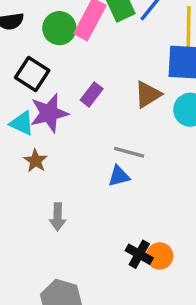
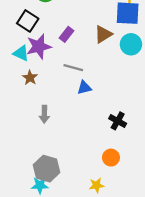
gray line: (129, 152) -> (73, 68), moved
black cross: (139, 254) -> (118, 121), moved
orange circle: (160, 256) -> (111, 158), moved

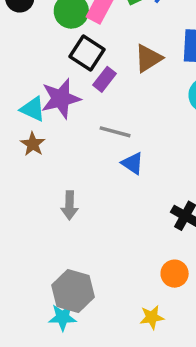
black square: (28, 21) -> (87, 53), moved
brown triangle: (103, 34) -> (148, 58), moved
brown star: (30, 78) -> (33, 144), moved
blue triangle: (84, 88) -> (133, 163), turned 48

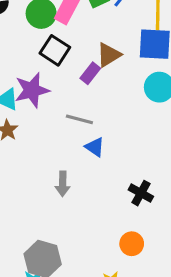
purple rectangle: (105, 79) -> (90, 73), moved
gray arrow: (70, 205) -> (63, 184), moved

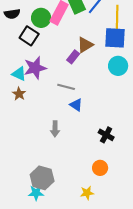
black square: (55, 50) -> (29, 36), moved

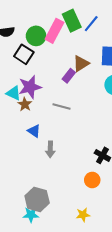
brown star: (19, 94) -> (25, 104), moved
blue triangle: (76, 105) -> (34, 131), moved
orange circle: (100, 168) -> (92, 180), moved

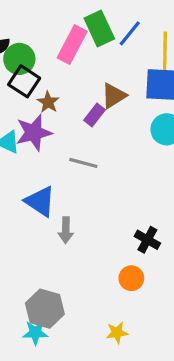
green circle: (36, 36) -> (19, 59), moved
brown star: (25, 104) -> (48, 102), moved
blue triangle: (34, 131) -> (40, 201), size x1.5

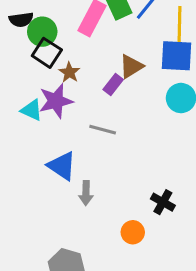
orange circle: (131, 278) -> (133, 232), moved

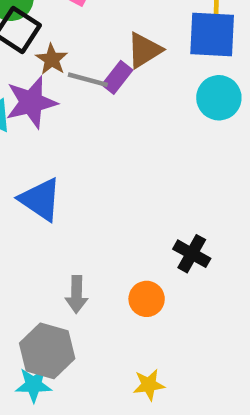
gray line: (103, 130) -> (88, 80), moved
gray arrow: (86, 193) -> (76, 294), moved

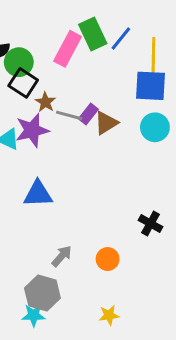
brown triangle: (144, 50) -> (106, 123), moved
blue triangle: (40, 199) -> (38, 194), turned -36
black cross: (192, 254) -> (150, 224), moved
gray arrow: (76, 294) -> (62, 256), turned -140

